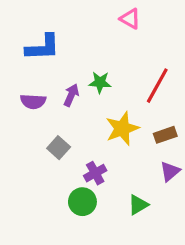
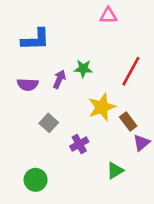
pink triangle: (130, 19) -> (108, 16), turned -30
brown rectangle: (165, 135) -> (128, 122), moved, turned 72
green circle: (82, 202) -> (36, 180), moved

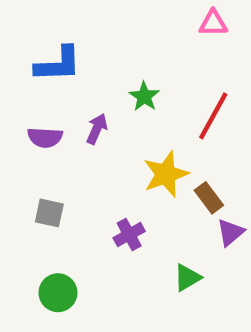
pink triangle: (108, 16) -> (213, 23), moved
green star: (83, 69) -> (144, 97), moved, turned 30
gray square: (49, 123) -> (49, 213), moved, turned -30

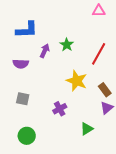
purple arrow: (97, 129) -> (45, 51), moved
yellow star: (166, 174) -> (77, 81), turned -30
brown rectangle: (209, 198) -> (105, 90), moved

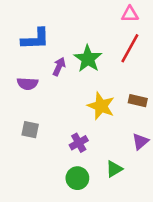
green star: (67, 45) -> (88, 59), size x1.5
red line: (99, 54) -> (130, 48), moved
brown rectangle: (105, 90) -> (138, 101), moved, turned -40
green circle: (27, 136) -> (77, 178), moved

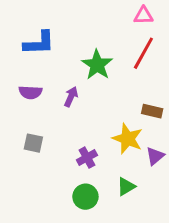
purple arrow: (59, 67) -> (71, 97), moved
yellow star: (101, 106) -> (128, 139), moved

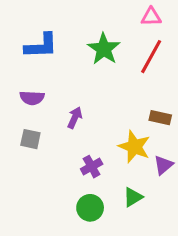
green star: (97, 65) -> (104, 49), moved
purple arrow: (71, 97) -> (75, 118), moved
gray square: (33, 143) -> (30, 139), moved

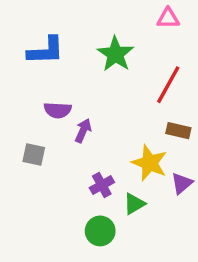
red line: (151, 57) -> (168, 85), moved
purple semicircle: (32, 98) -> (58, 110), moved
green triangle: (133, 197) -> (134, 204), moved

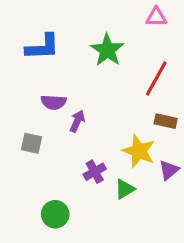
green circle: (100, 231) -> (55, 214), moved

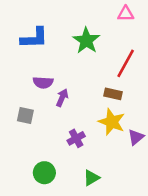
brown rectangle: (166, 121) -> (113, 94), moved
green triangle: (125, 189) -> (91, 178), moved

